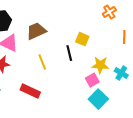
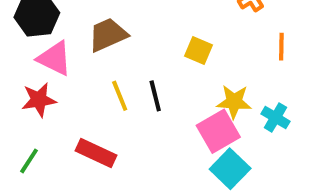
black line: (69, 53) -> (155, 96), moved
pink square: (92, 80) -> (218, 131), size x1.5

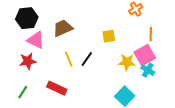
yellow square: (199, 50) -> (109, 36), turned -32
black line: (155, 96) -> (87, 59), turned 49
pink square: (218, 131) -> (145, 55), moved

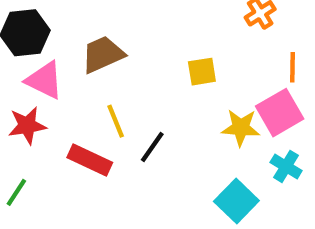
black line: (87, 59) -> (152, 147), moved
cyan cross: (148, 70) -> (286, 166), moved
red rectangle: (57, 88) -> (90, 160), moved

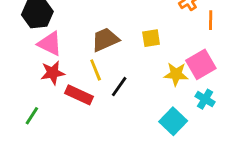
brown trapezoid: (103, 54) -> (105, 39), moved
orange line: (293, 67) -> (211, 20), moved
red star: (27, 125) -> (53, 73), moved

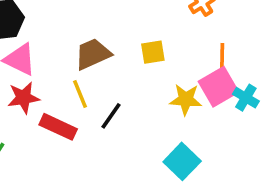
orange line: (211, 20) -> (222, 56), moved
cyan cross: (205, 99) -> (246, 98), moved

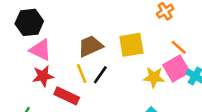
yellow square: (153, 52) -> (131, 45), size x1.5
orange line: (222, 56) -> (179, 47), turned -49
black line: (111, 116) -> (100, 75), moved

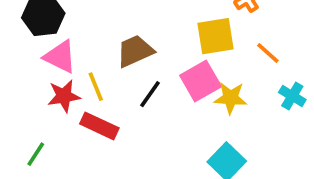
yellow square: (131, 45) -> (216, 36), moved
pink square: (176, 69) -> (201, 81), moved
yellow line: (82, 73) -> (96, 87), moved

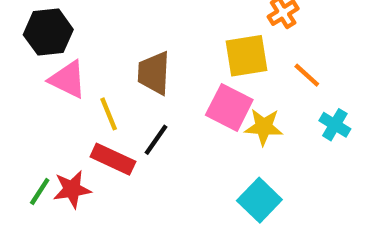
brown trapezoid: (135, 51) -> (154, 73), turned -63
pink square: (201, 81) -> (229, 107), turned -33
black line: (150, 94) -> (156, 140), moved
red star: (64, 96) -> (72, 189), moved

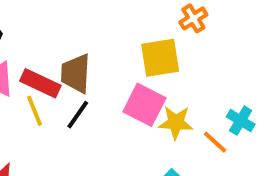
orange line: (307, 75) -> (215, 142), moved
black line: (156, 140) -> (78, 115), moved
red rectangle: (113, 159) -> (40, 83), moved

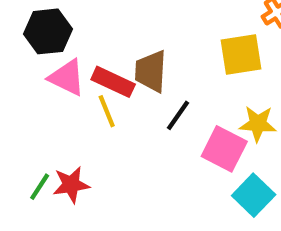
pink square: (144, 105) -> (224, 149), moved
black line: (78, 115) -> (178, 115), moved

